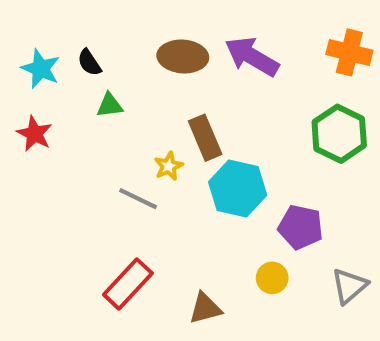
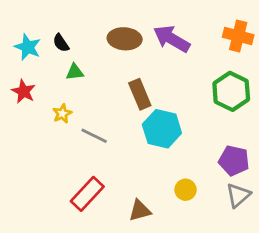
yellow star: (169, 166) -> (62, 114), moved
purple pentagon: (301, 227) -> (234, 161), moved

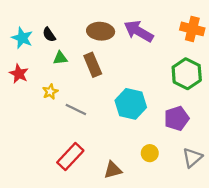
brown rectangle: (140, 94) -> (93, 65), moved
purple pentagon: (234, 161) -> (177, 118), moved, turned -30

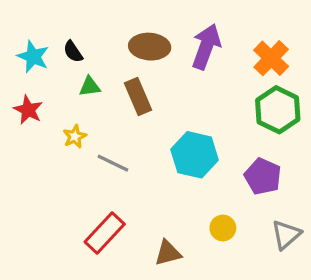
orange cross: (192, 29) -> (271, 58), moved, turned 30
purple arrow: (139, 31) -> (206, 47), turned 80
purple pentagon: (177, 118) -> (263, 176), turned -30

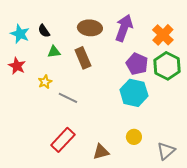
cyan hexagon: (195, 155) -> (134, 93), moved
purple pentagon: (263, 176) -> (137, 64), moved
gray triangle: (286, 235) -> (166, 151), moved

